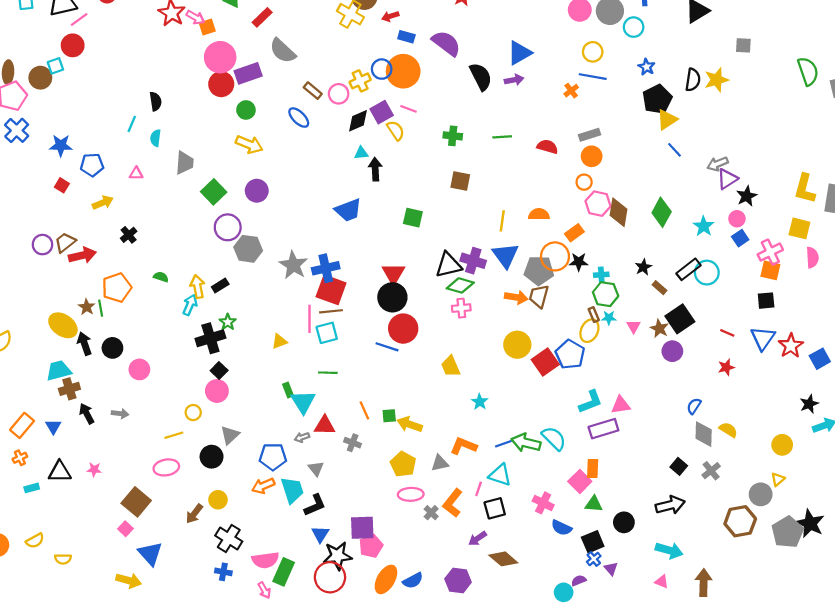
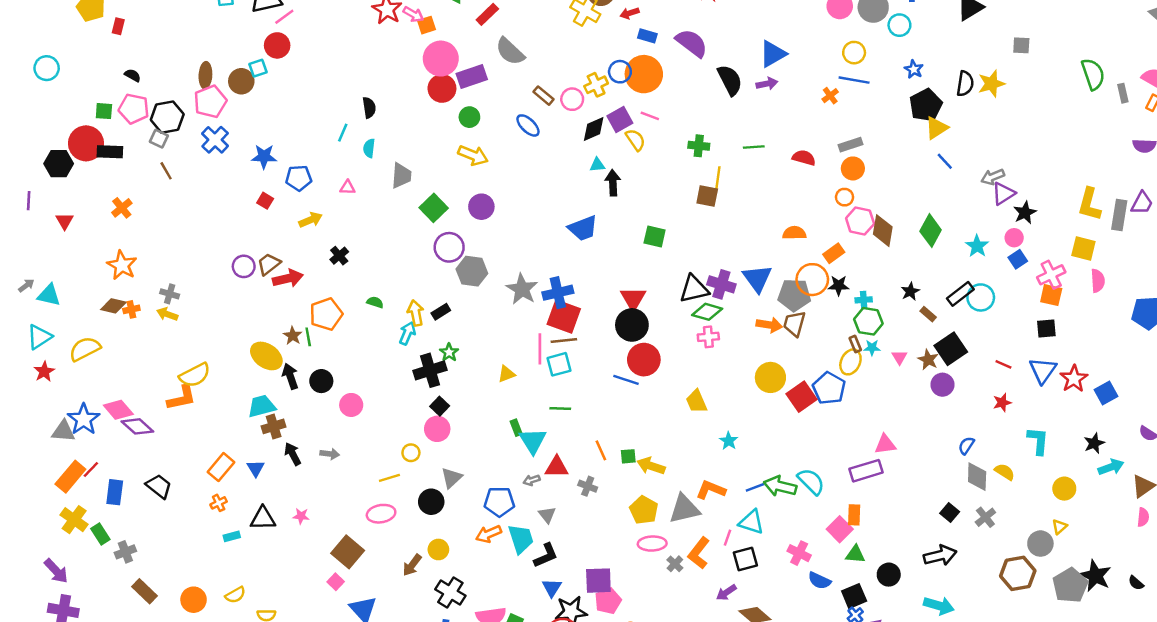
yellow line: (502, 221) -> (718, 178), moved
cyan L-shape: (591, 402) -> (1038, 441), moved, turned -64
gray triangle: (440, 463) -> (684, 509), size x1.6

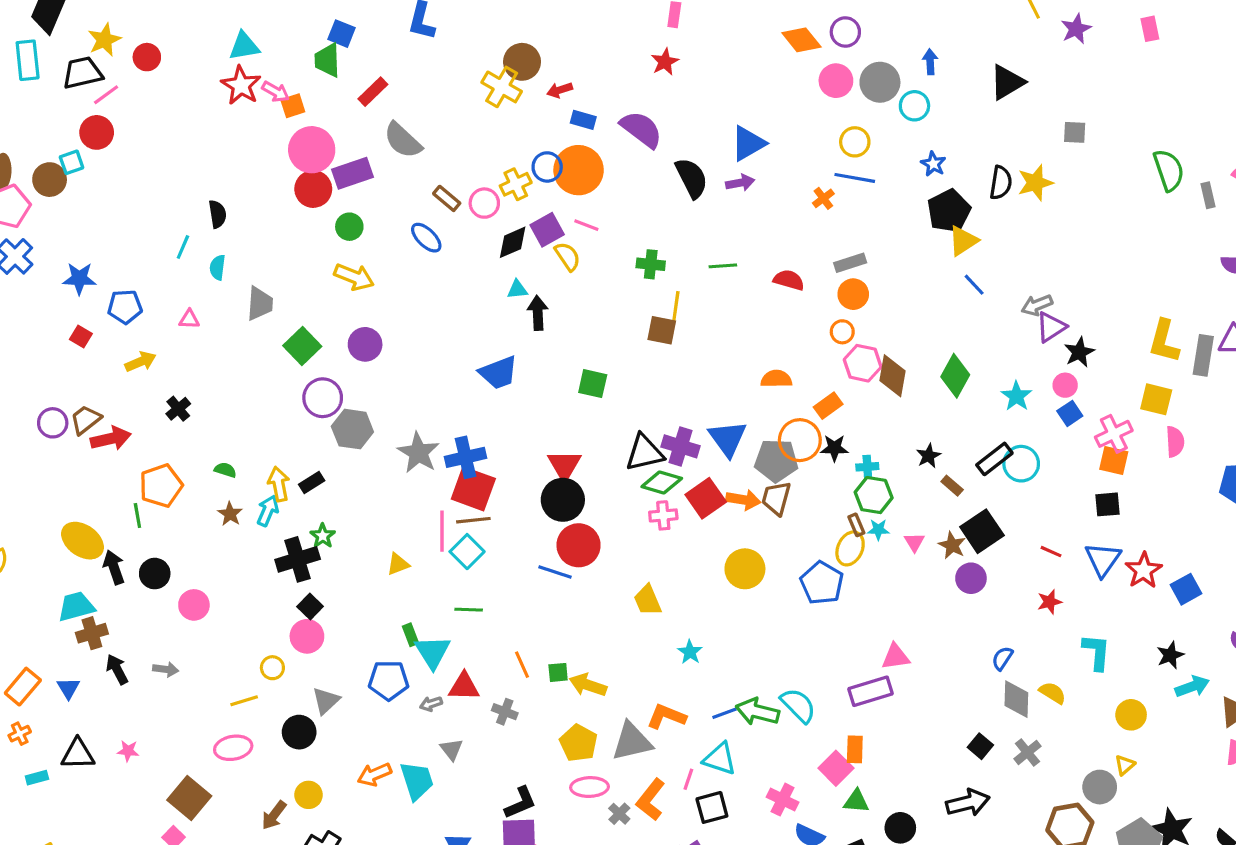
brown star: (293, 336) -> (230, 514), moved
cyan square: (559, 364) -> (467, 552), turned -30
red square: (802, 397) -> (706, 498), moved
blue pentagon: (499, 502) -> (389, 680), moved
black L-shape: (546, 555) -> (520, 803), moved

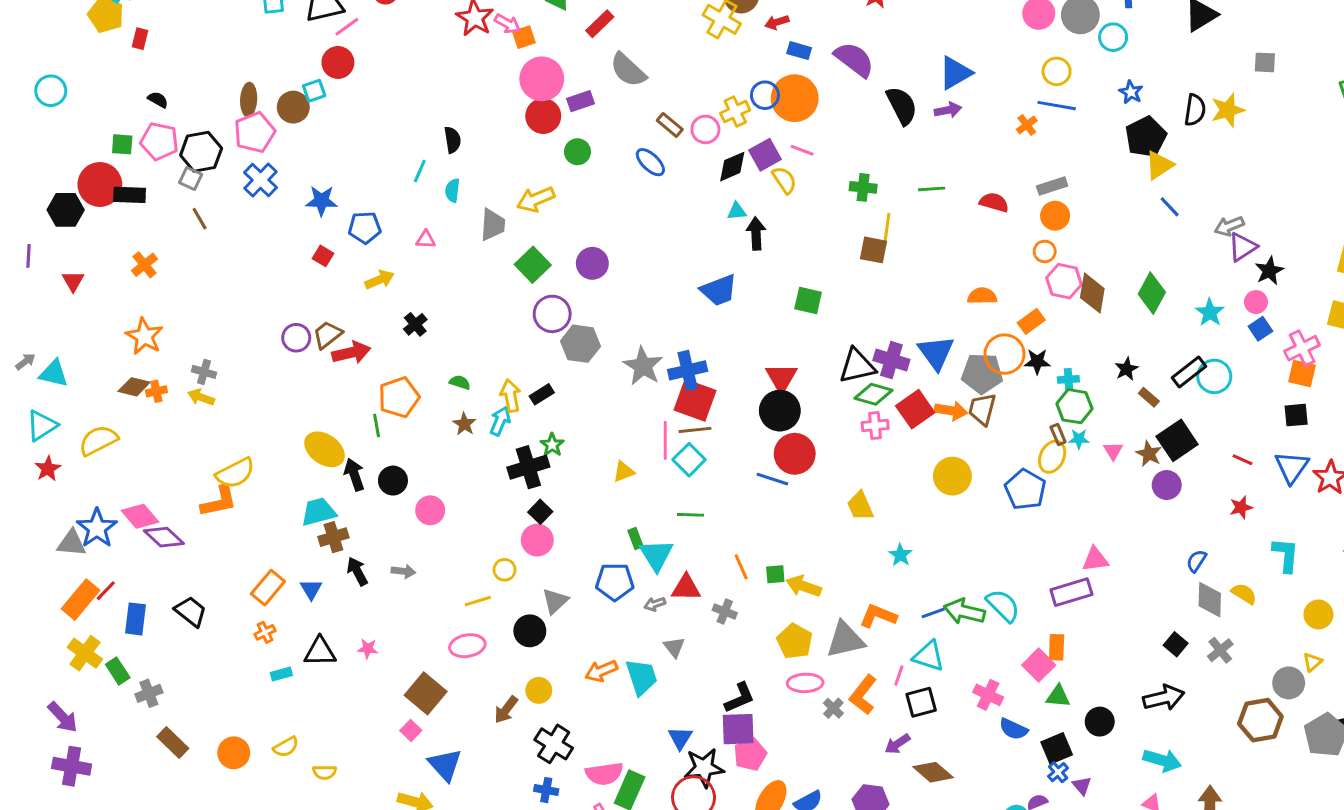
purple rectangle: (352, 173) -> (580, 101), size x0.7
yellow arrow: (354, 277) -> (536, 199), moved, turned 135

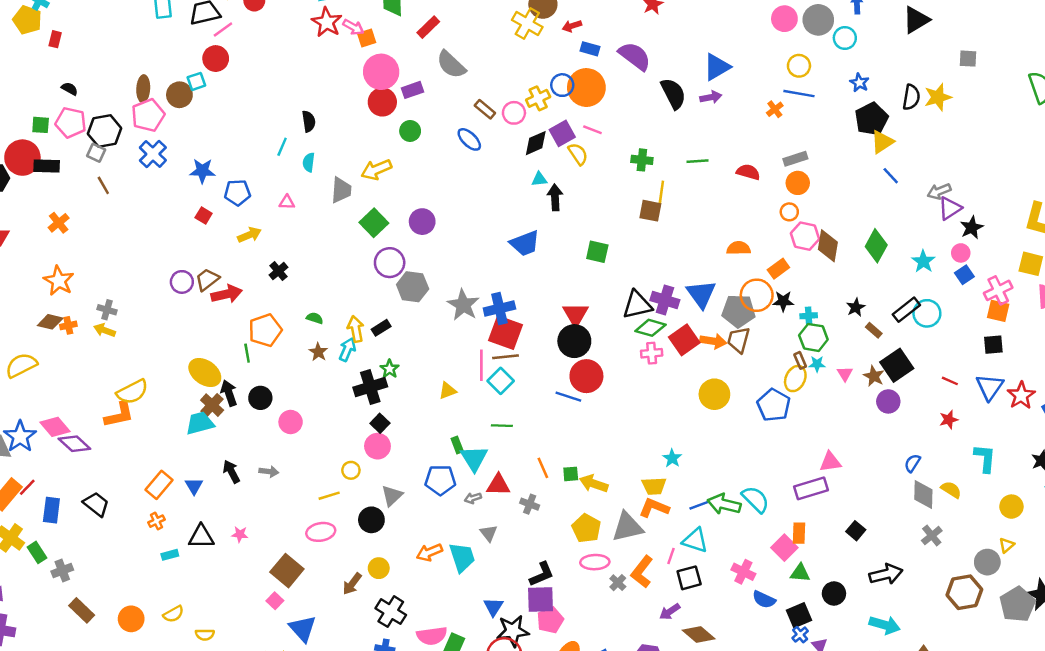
yellow trapezoid: (860, 506) -> (654, 486), moved, turned -70
brown cross: (333, 537) -> (212, 405), moved, turned -30
black square: (1176, 644) -> (856, 531), moved

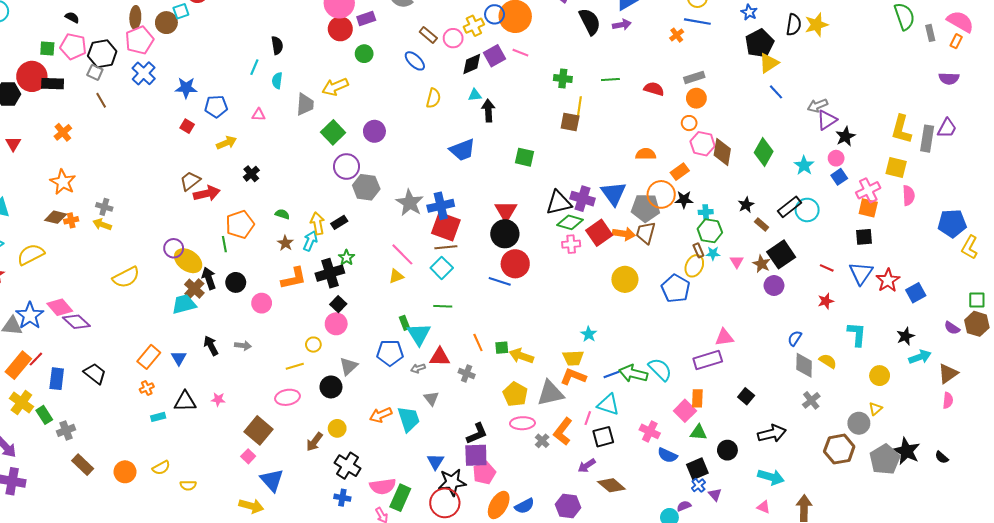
yellow semicircle: (578, 154) -> (433, 98), moved, turned 48
purple circle: (182, 282) -> (174, 248), moved
pink line: (481, 365) -> (402, 254), moved, turned -45
orange L-shape: (119, 415) -> (294, 278), moved

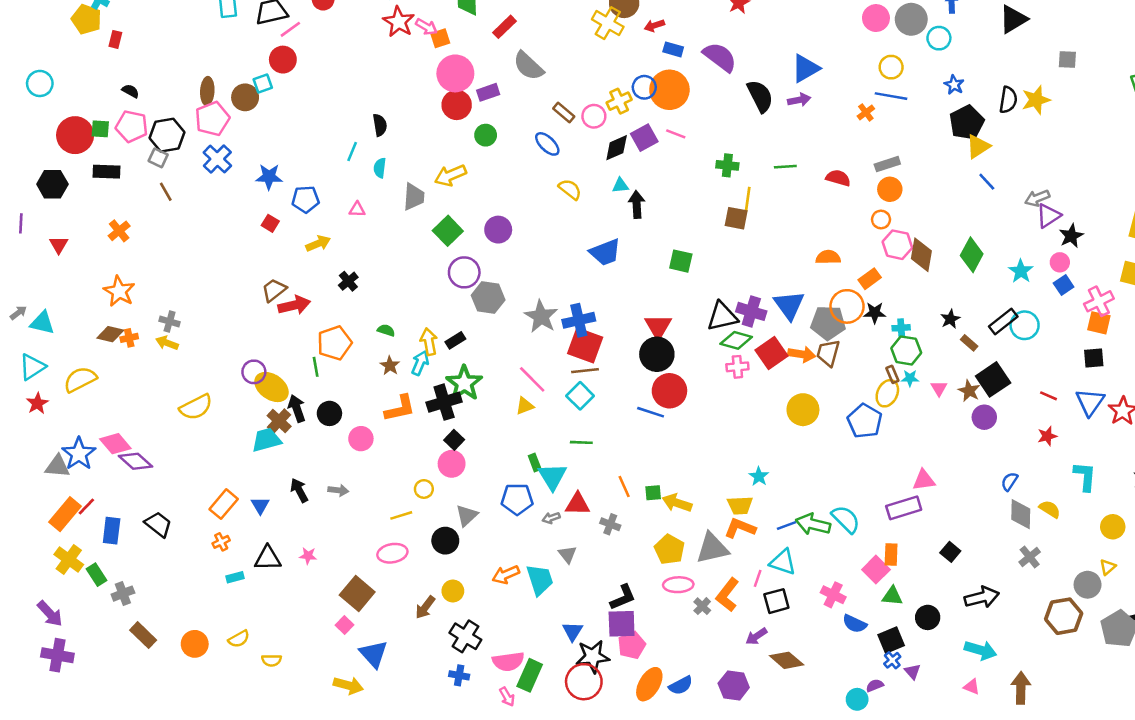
red circle: (32, 76) -> (75, 135), moved
yellow semicircle: (433, 98) -> (570, 189), turned -66
green star: (346, 258) -> (464, 383), size x1.8

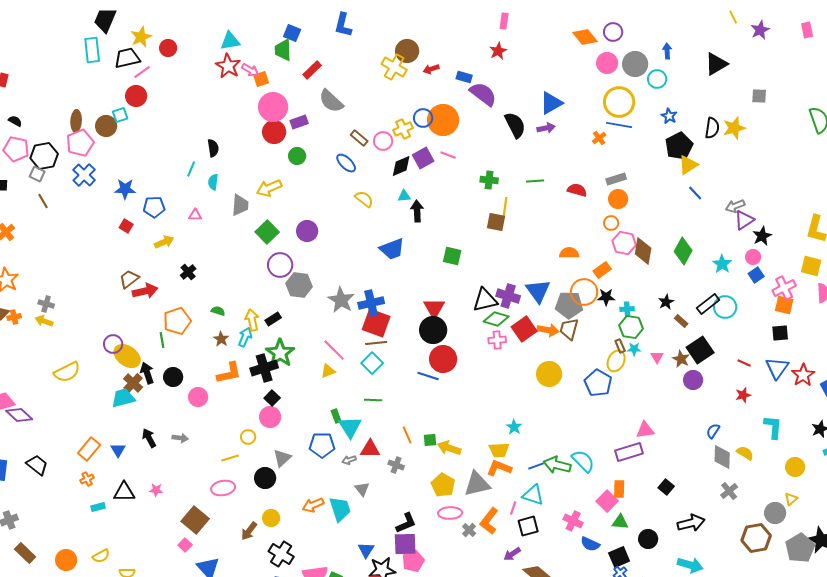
blue rectangle: (673, 49) -> (464, 77), moved
yellow circle: (891, 67) -> (619, 102), size x1.6

